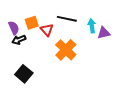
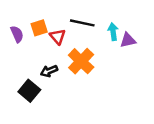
black arrow: (19, 40) -> (49, 71), moved

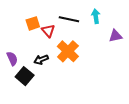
cyan arrow: (113, 32) -> (96, 16), moved
purple semicircle: (17, 34) -> (12, 59), moved
purple triangle: (128, 40) -> (115, 36), moved

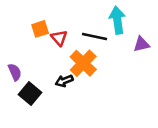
cyan arrow: (96, 16) -> (117, 20), size x1.5
black line: (69, 19) -> (95, 37), moved
black arrow: (41, 60) -> (64, 81), moved

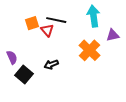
black line: (95, 37) -> (56, 20), moved
orange cross: (83, 63) -> (89, 50), moved

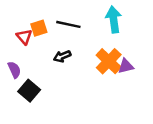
red triangle: (47, 30) -> (24, 37), moved
purple triangle: (113, 35) -> (126, 66), moved
black arrow: (51, 64) -> (62, 56), moved

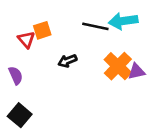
cyan arrow: (114, 20) -> (123, 21), turned -90
black line: (68, 24) -> (95, 26), moved
black square: (29, 91) -> (20, 115), moved

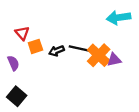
cyan arrow: (123, 21) -> (119, 18), moved
black line: (95, 26) -> (80, 49), moved
orange square: (42, 30) -> (35, 46), moved

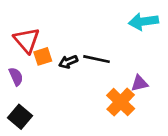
red triangle: (22, 33) -> (27, 40), size x1.5
orange cross: (99, 55) -> (121, 102), moved
purple triangle: (114, 60) -> (139, 83), moved

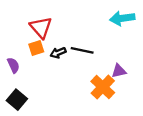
red triangle: (27, 40) -> (41, 27), moved

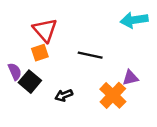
black arrow: (58, 53) -> (64, 95), moved
black square: (17, 100) -> (30, 82), moved

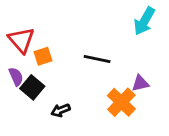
cyan arrow: (134, 20) -> (144, 21), turned -52
red triangle: (45, 30) -> (21, 40), moved
black arrow: (64, 95) -> (61, 110), moved

